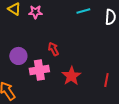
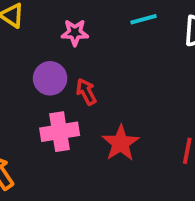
pink star: (35, 12) -> (75, 33), moved
purple circle: (18, 56) -> (50, 78), moved

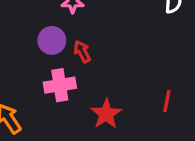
red star: (121, 143) -> (106, 114), moved

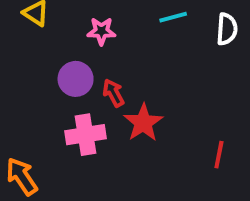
red star: (106, 114) -> (143, 123), moved

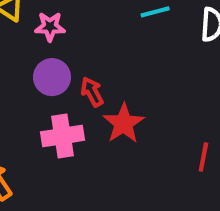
pink star: (101, 31) -> (50, 27), moved

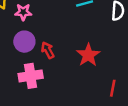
red star: (124, 123) -> (88, 55), moved

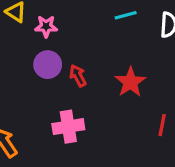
pink cross: (31, 76) -> (68, 127), moved

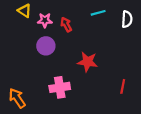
red arrow: (78, 76) -> (66, 25), moved
red star: (130, 82) -> (87, 62), moved, turned -30

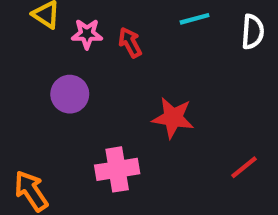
purple circle: (46, 46) -> (70, 94), moved
red line: (123, 86) -> (244, 167), turned 40

